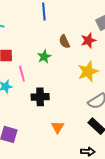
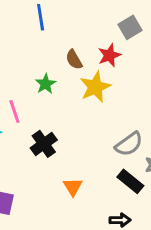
yellow star: (88, 72) -> (95, 87), moved
black cross: (40, 97) -> (44, 144), turned -30

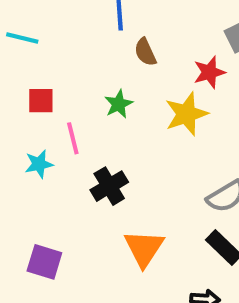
brown semicircle: (74, 60) -> (145, 52), moved
orange triangle: (73, 187) -> (144, 248), size x1.5

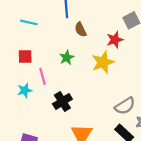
cyan line: (22, 38) -> (29, 22), moved

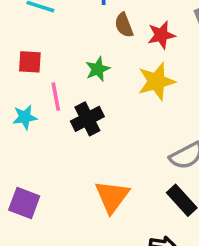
red star: (115, 40) -> (161, 35), moved
black cross: (62, 102) -> (87, 119), moved

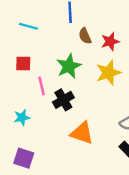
green star: (98, 69) -> (69, 66), size x1.5
cyan star: (25, 117) -> (22, 117), moved
orange triangle: (112, 197) -> (82, 133), moved, turned -45

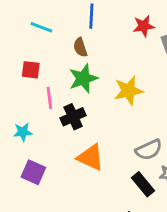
brown semicircle: (85, 36) -> (80, 47), moved
red star: (110, 41) -> (144, 26), moved
purple square: (24, 158) -> (33, 172), moved

